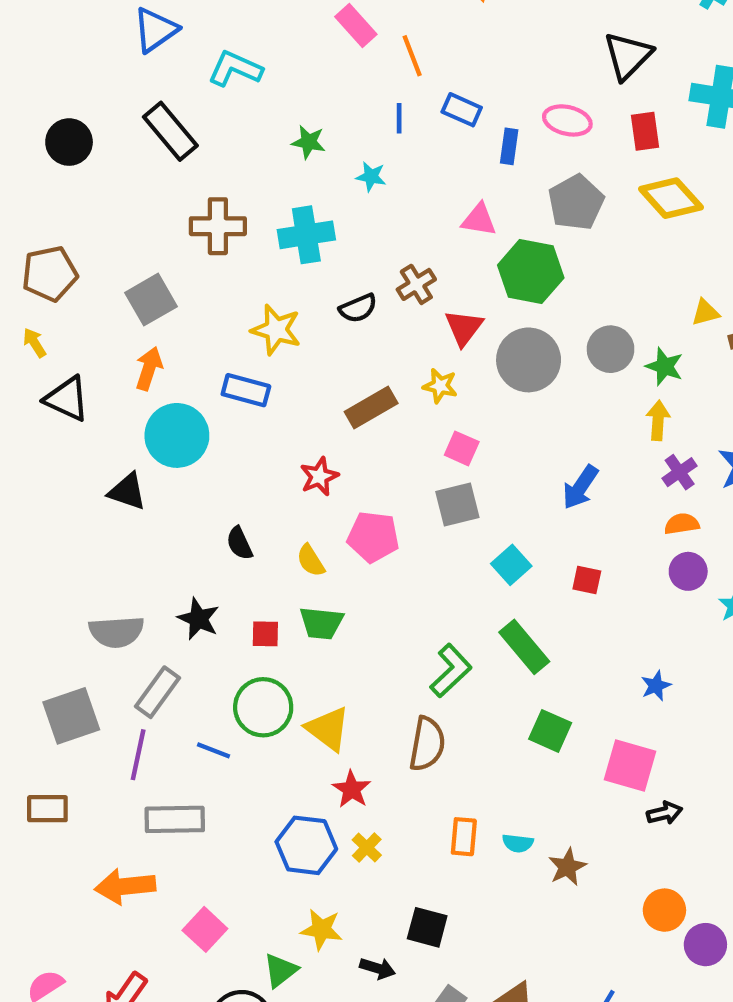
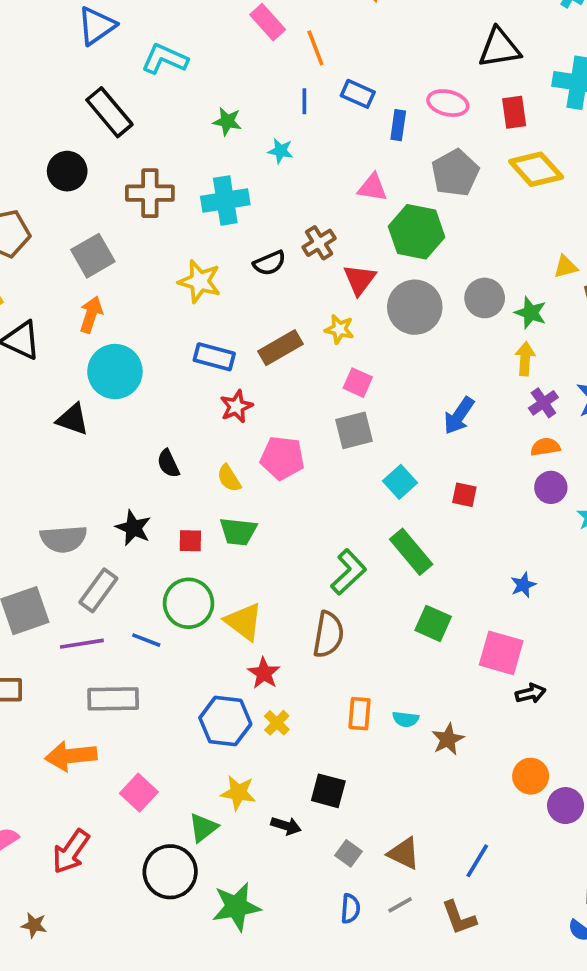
black triangle: (628, 56) -> (499, 48), turned 36
black circle: (69, 142) -> (67, 171), moved
blue rectangle: (246, 390) -> (214, 357), moved
purple line: (138, 755) -> (82, 644), turned 69

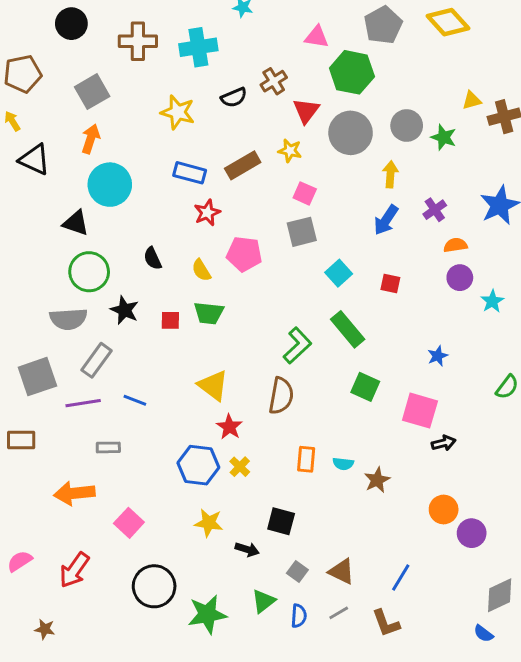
yellow arrow: (525, 359) -> (390, 174), moved
purple cross: (543, 403) -> (435, 210), moved
green circle: (189, 603) -> (89, 272), moved
gray rectangle: (113, 699) -> (108, 447), size x0.6
green triangle: (203, 828) -> (263, 601), moved

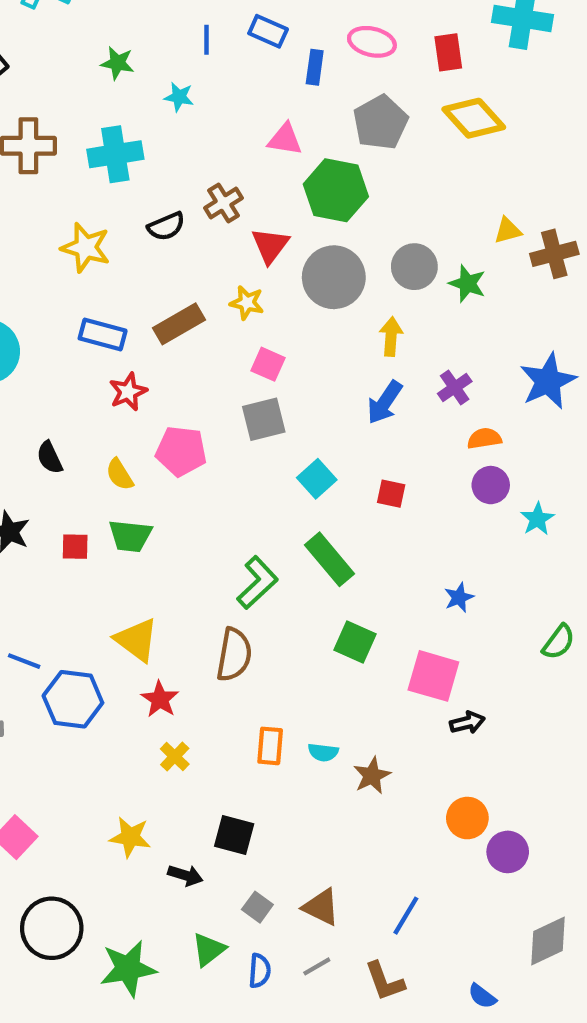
blue hexagon: (198, 465) -> (73, 699), moved
blue semicircle: (483, 634) -> (482, 996), moved

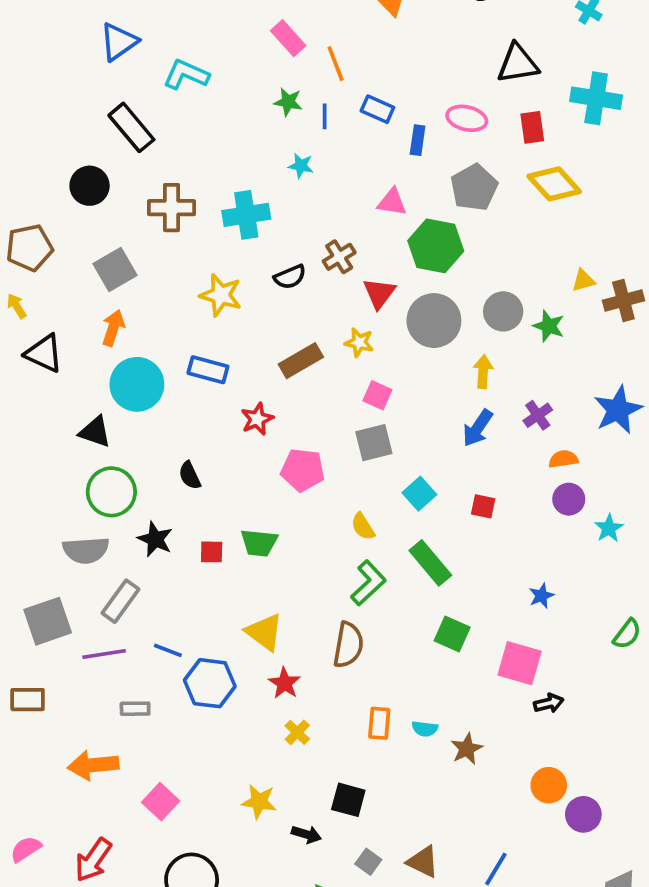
green star: (117, 63) -> (288, 102), moved
blue rectangle: (103, 334) -> (208, 370), moved
yellow semicircle: (120, 474) -> (363, 526), moved

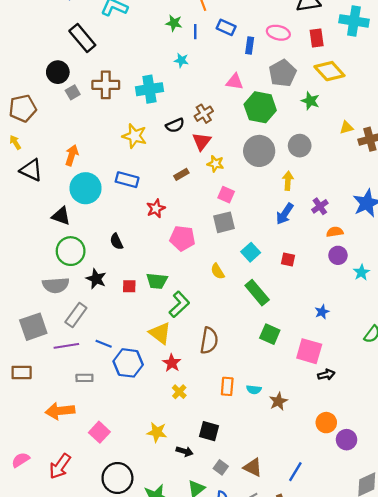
gray square: (115, 270) -> (73, 92), moved, size x0.6
red triangle: (379, 293) -> (202, 141), moved
green star: (549, 326) -> (310, 101), moved
brown rectangle: (301, 361) -> (181, 174), size x0.6
green L-shape: (368, 583) -> (179, 304), moved

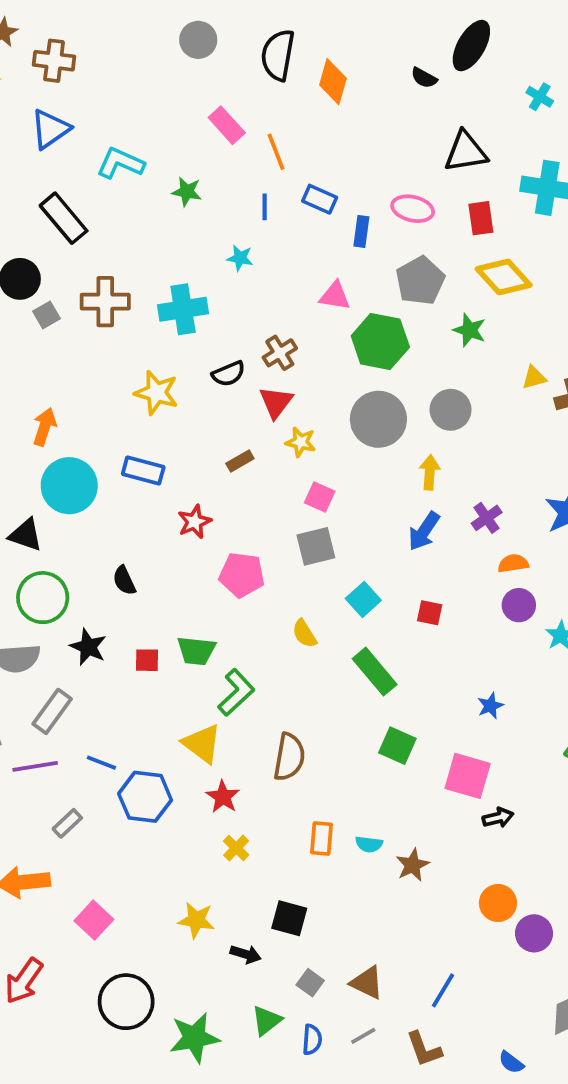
green star: (174, 23) -> (187, 192), moved
gray rectangle: (84, 378) -> (67, 823), turned -42

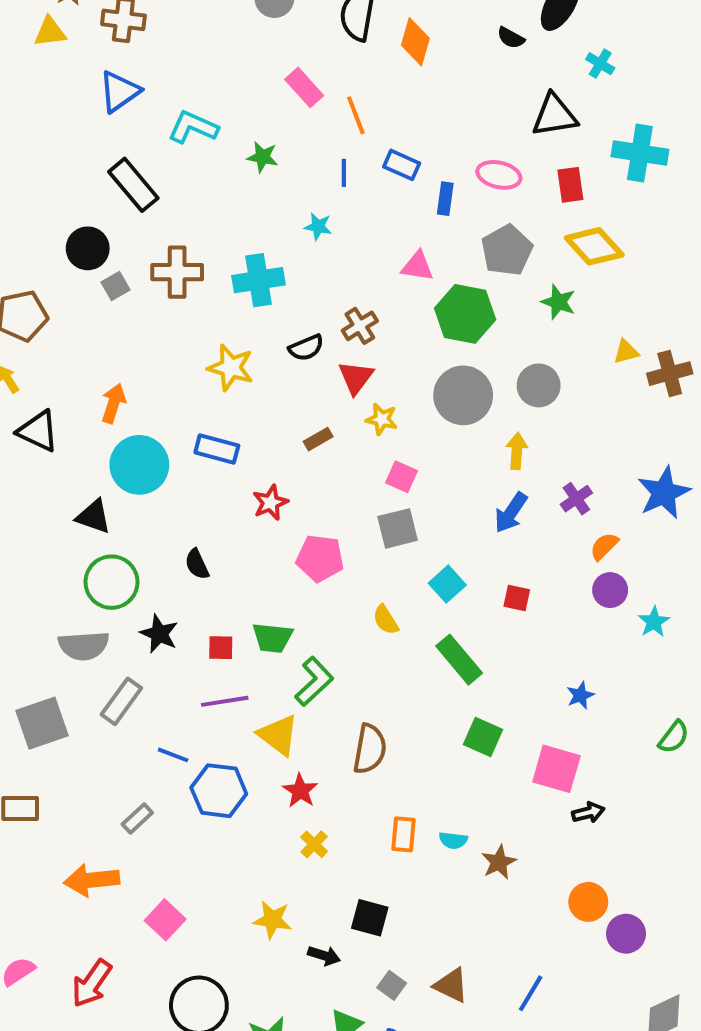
cyan cross: (540, 97) -> (600, 64), moved
orange semicircle: (513, 563) -> (604, 546), turned -36
purple line: (35, 766) -> (225, 701), moved

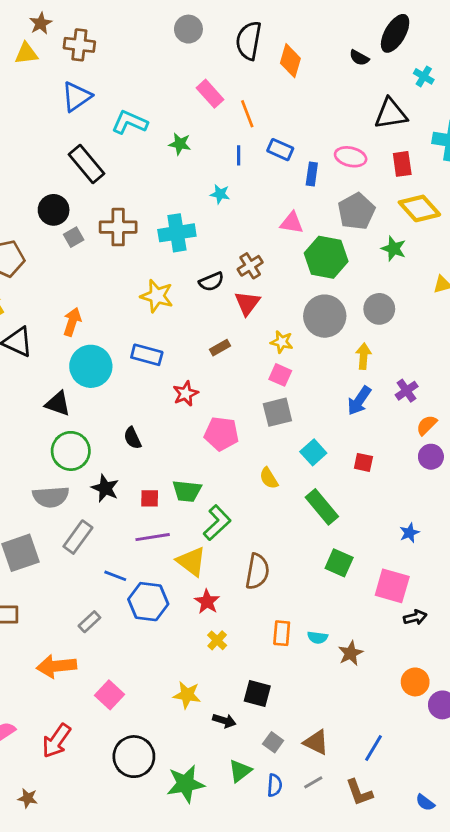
yellow star: (382, 419) -> (282, 342), moved

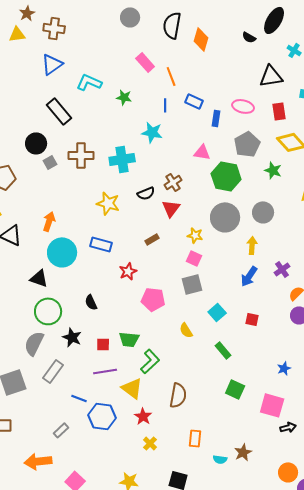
cyan star: (220, 194) -> (152, 132), size x1.5
gray semicircle: (51, 497) -> (34, 343), turned 120
green rectangle: (322, 507) -> (223, 350), size x0.7
cyan semicircle: (318, 637) -> (220, 459), moved

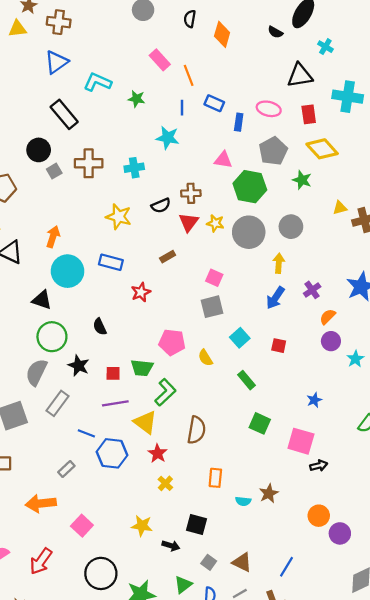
black semicircle: (172, 25) -> (190, 19), size x0.6
cyan cross: (122, 159) -> (134, 168), size x0.7
brown cross: (173, 182) -> (191, 193), turned 30
yellow star: (195, 235) -> (215, 223), moved
pink pentagon: (153, 299) -> (172, 342), moved

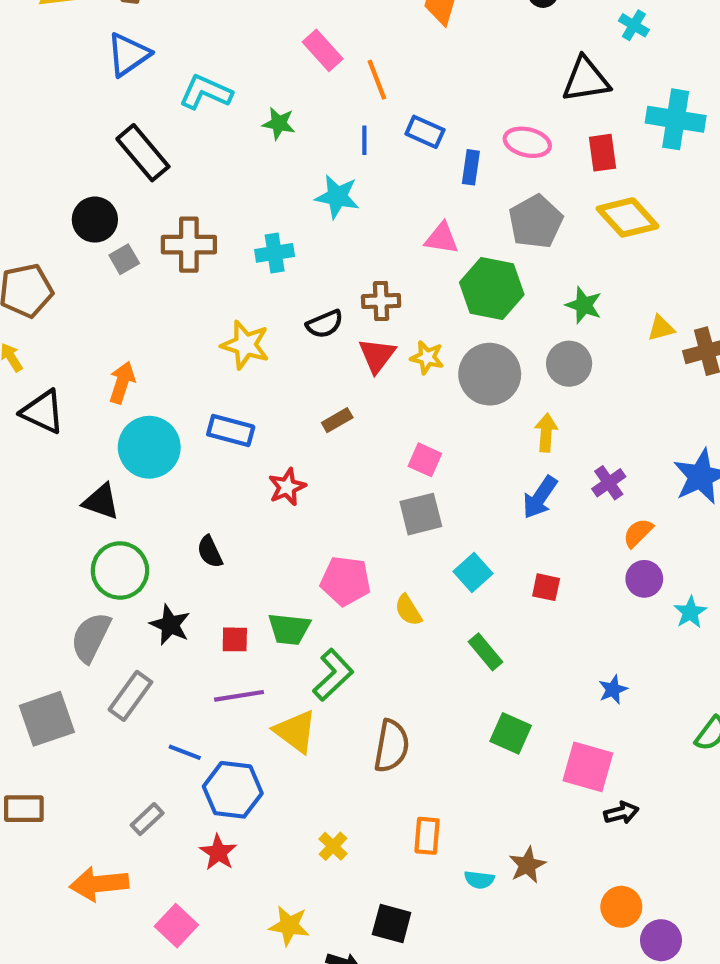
green star: (302, 180) -> (584, 305), moved
red star: (158, 453) -> (218, 852), moved

